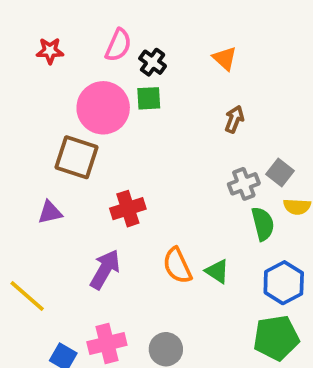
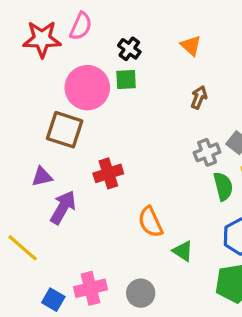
pink semicircle: (118, 45) -> (81, 26), moved
red star: (50, 51) -> (42, 39), size x1.6
purple arrow: (105, 269) -> (63, 207), moved
green triangle: (217, 271) -> (183, 251), moved

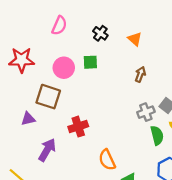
red star: (42, 39) -> (22, 60), moved
black cross: (129, 49) -> (100, 33), moved
pink circle: (87, 88) -> (64, 68), size x0.7
purple triangle: (42, 177) -> (28, 119), moved

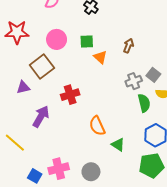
orange triangle: (135, 39) -> (100, 57), moved
green square: (90, 62) -> (87, 41), moved
brown square: (48, 97) -> (42, 67), turned 35

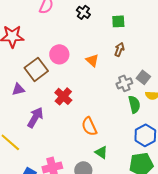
pink circle: (57, 39) -> (59, 54), moved
green square: (87, 41) -> (118, 21), moved
red cross: (70, 95) -> (63, 96), turned -30
green triangle: (118, 145) -> (101, 152), moved

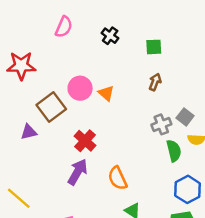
orange triangle: (92, 60) -> (106, 93), moved
purple arrow: (35, 117) -> (78, 172), moved

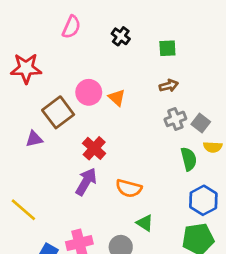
brown arrow: (155, 82) -> (169, 86), turned 54
gray cross: (161, 124) -> (175, 119), moved
orange semicircle: (118, 178) -> (129, 188), turned -50

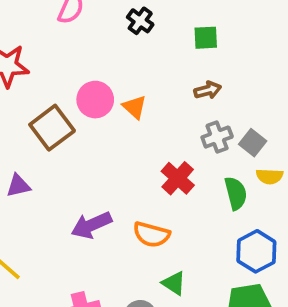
purple triangle: (34, 139) -> (18, 186), moved
red cross: (94, 148) -> (178, 178), moved
purple arrow: (86, 182) -> (91, 225), turned -144

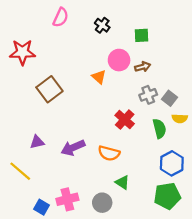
pink circle: (95, 100) -> (119, 60), moved
purple triangle: (18, 186) -> (37, 142), moved

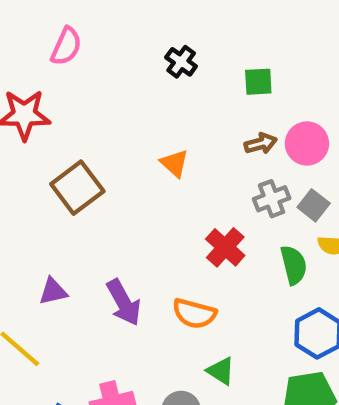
pink semicircle: (61, 17) -> (66, 46), moved
pink circle: (119, 60) -> (307, 143), moved
purple arrow: (73, 148) -> (124, 302), turned -95

